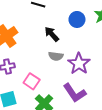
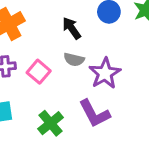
pink square: (32, 81) -> (39, 72), moved

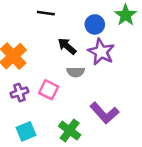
purple star: (105, 73) -> (101, 52), moved

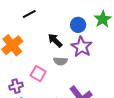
black line: (46, 13) -> (29, 14), moved, turned -40
purple cross: (19, 92) -> (16, 86), moved

